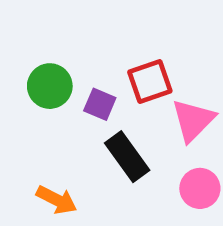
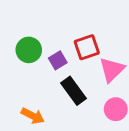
purple square: (100, 104) -> (58, 60), turned 36

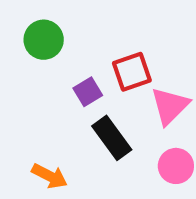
green circle: (29, 50) -> (44, 40), moved

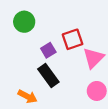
black rectangle: (112, 138) -> (48, 76), moved

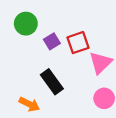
purple square: (48, 50) -> (52, 41), moved

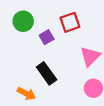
red square: (78, 43) -> (70, 22), moved

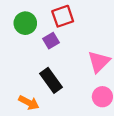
red square: (70, 22) -> (63, 16), moved

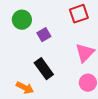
red square: (63, 16) -> (79, 14), moved

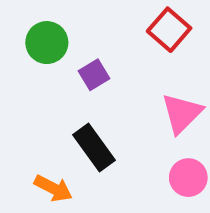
red square: (79, 14) -> (169, 30), turned -30

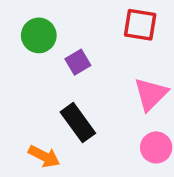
red square: (169, 30) -> (140, 25), turned -32

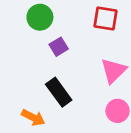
green circle: (39, 35) -> (40, 17), moved

